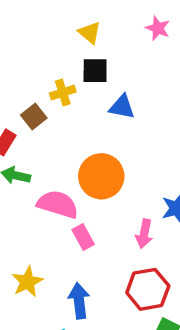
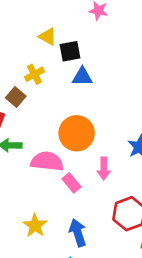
yellow triangle: (90, 33) -> (48, 37), moved
black square: (95, 71) -> (70, 51), moved
pink arrow: (144, 234) -> (104, 169), moved

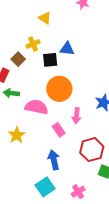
black square: (70, 51) -> (50, 60), moved
pink rectangle: (72, 183) -> (59, 130), moved
yellow star: (35, 226) -> (17, 135), moved

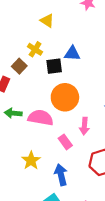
yellow cross: (33, 44) -> (35, 49), turned -32
green arrow: (11, 93) -> (13, 113), moved
yellow star: (17, 135) -> (31, 160), moved

